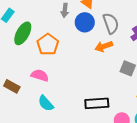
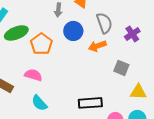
blue circle: (85, 22) -> (73, 31), moved
green ellipse: (23, 33) -> (16, 33), turned 40

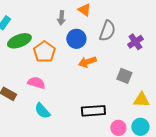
gray semicircle: (104, 23) -> (107, 31), turned 40
orange arrow: (97, 46) -> (87, 62), moved

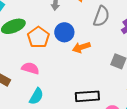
blue circle: (76, 39) -> (64, 32), moved
cyan semicircle: (42, 111) -> (36, 96), turned -108

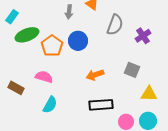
orange arrow: (81, 47) -> (95, 75), moved

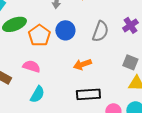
gray semicircle: (115, 25) -> (100, 31), moved
gray square: (132, 70) -> (130, 62), moved

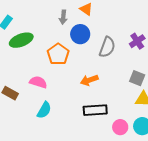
blue circle: (65, 30) -> (80, 34), moved
orange pentagon: (39, 35) -> (58, 54), moved

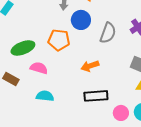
green ellipse: (21, 40) -> (23, 48), moved
orange pentagon: (58, 54) -> (59, 40), turned -30
cyan semicircle: (44, 110) -> (45, 96), turned -114

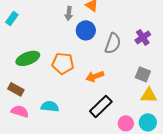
orange pentagon: (59, 40) -> (63, 63), moved
pink semicircle: (39, 68) -> (20, 111), moved
black rectangle: (96, 96) -> (101, 106), turned -40

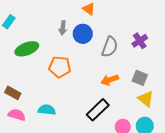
gray arrow: (69, 13) -> (63, 28), moved
green ellipse: (28, 58) -> (27, 49), moved
orange arrow: (95, 76) -> (110, 80), moved
yellow triangle: (149, 95) -> (146, 99), turned 36

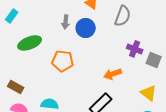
purple cross: (140, 41) -> (135, 49), moved, turned -35
gray semicircle: (110, 47) -> (123, 16), moved
gray square: (140, 78) -> (154, 60), moved

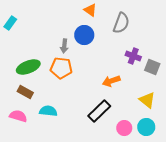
gray arrow: (66, 22) -> (64, 46), moved
green ellipse: (30, 43) -> (28, 67), moved
brown rectangle: (16, 87) -> (25, 92), moved

